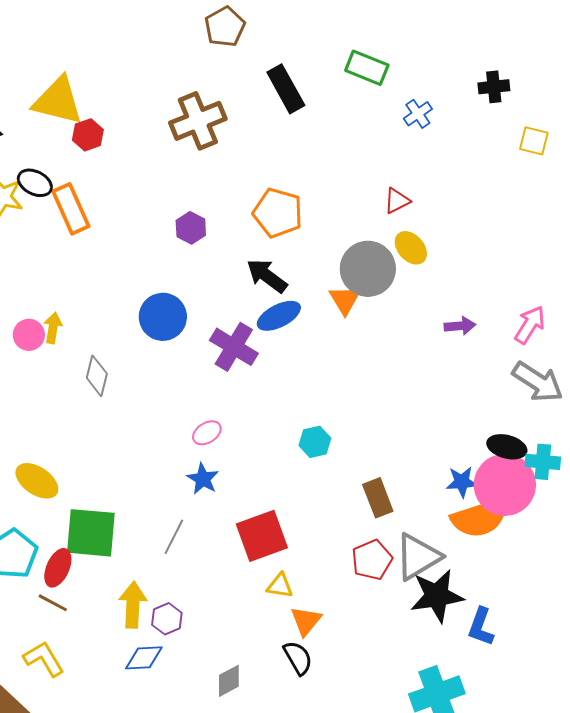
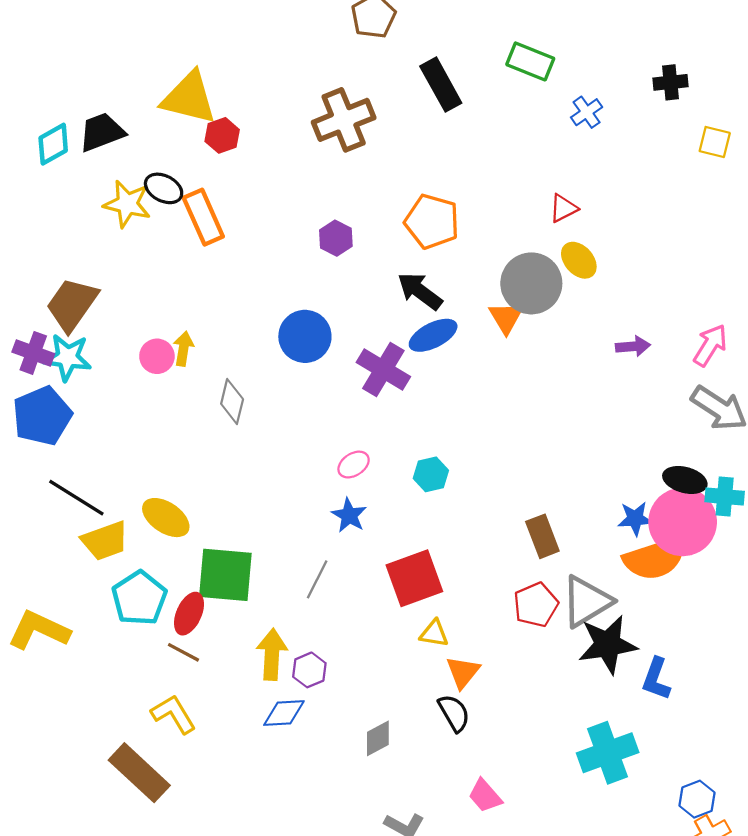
cyan hexagon: (315, 442) -> (431, 474), moved

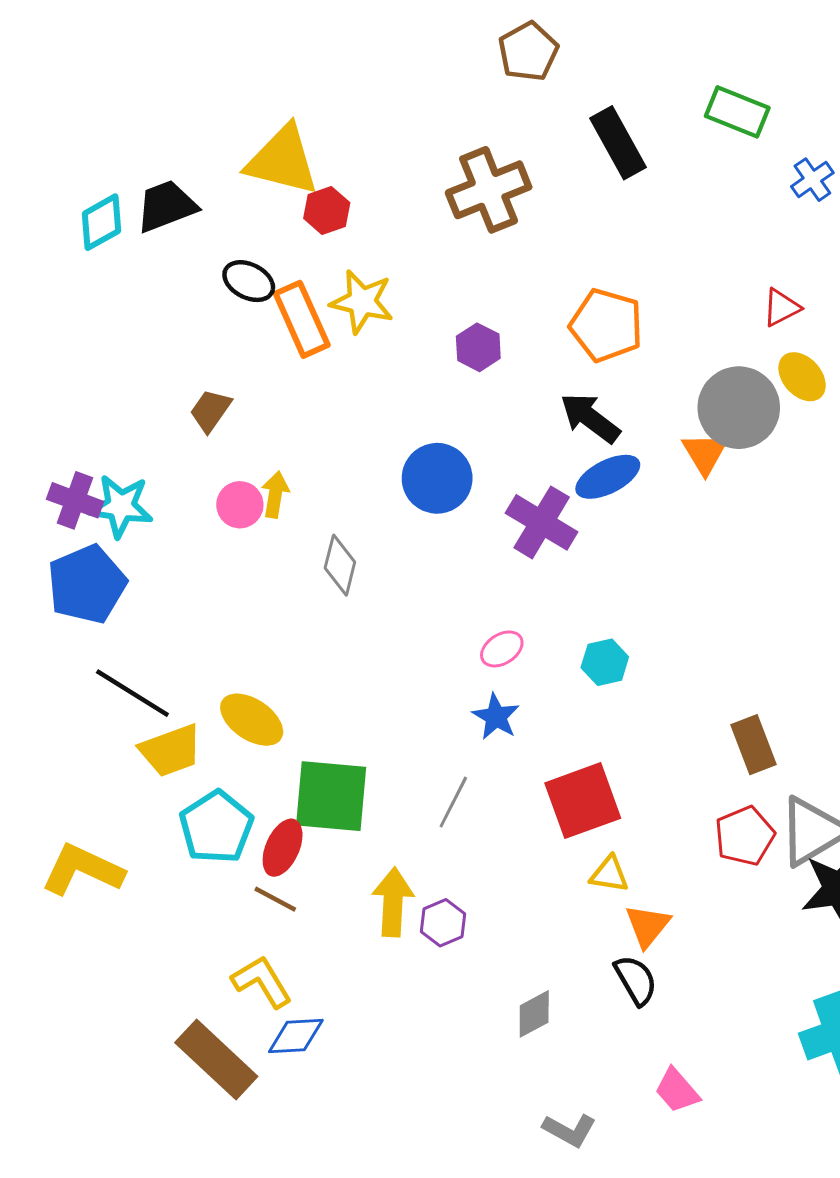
yellow star: (127, 204) -> (362, 302), moved
brown trapezoid: (72, 304) -> (210, 411), moved, size x0.6
blue diamond: (284, 713) -> (296, 1036), moved

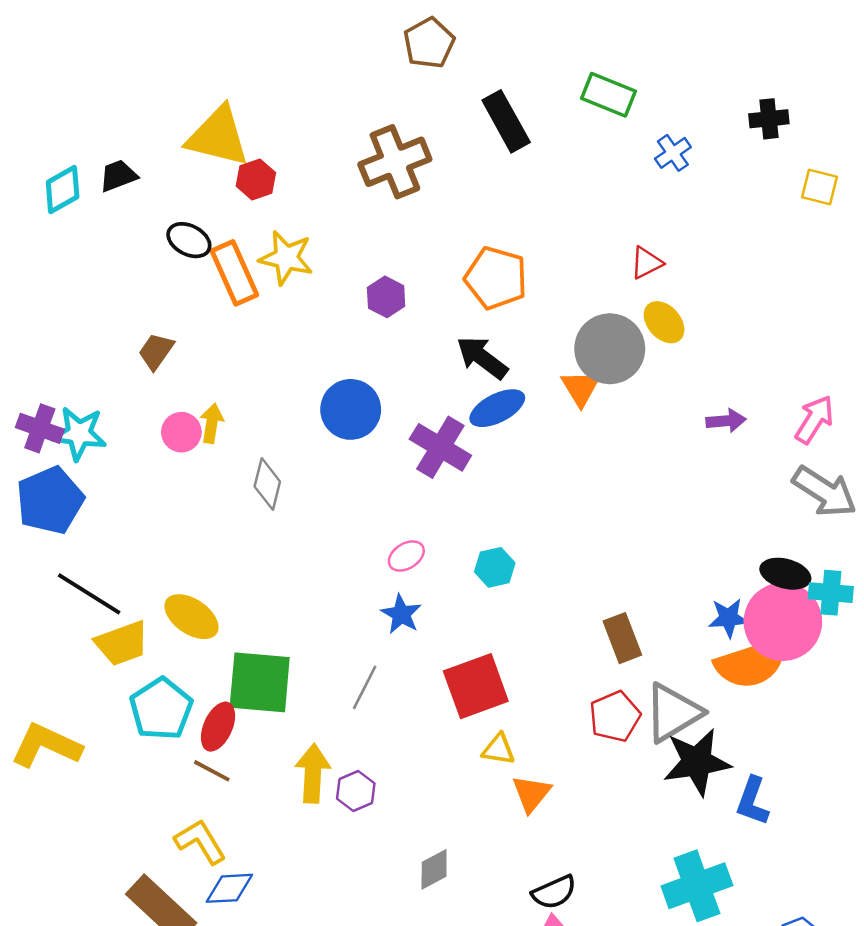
black trapezoid: (166, 206) -> (118, 176), size x0.7
black semicircle: (636, 980) -> (554, 892), moved, turned 96

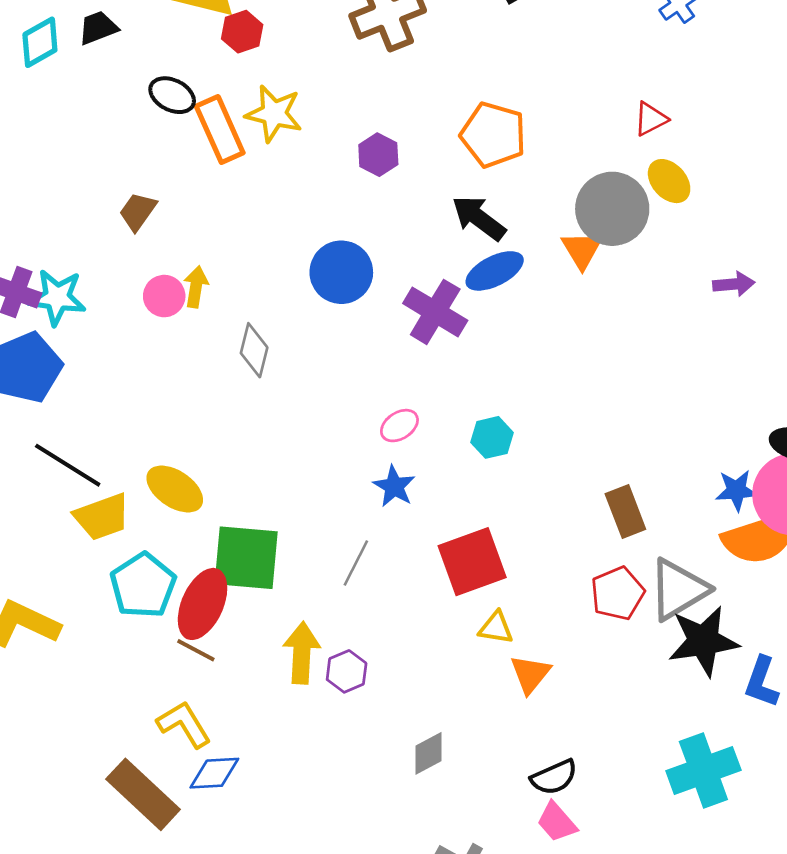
red ellipse: (218, 727) -> (203, 604), size x1.4

